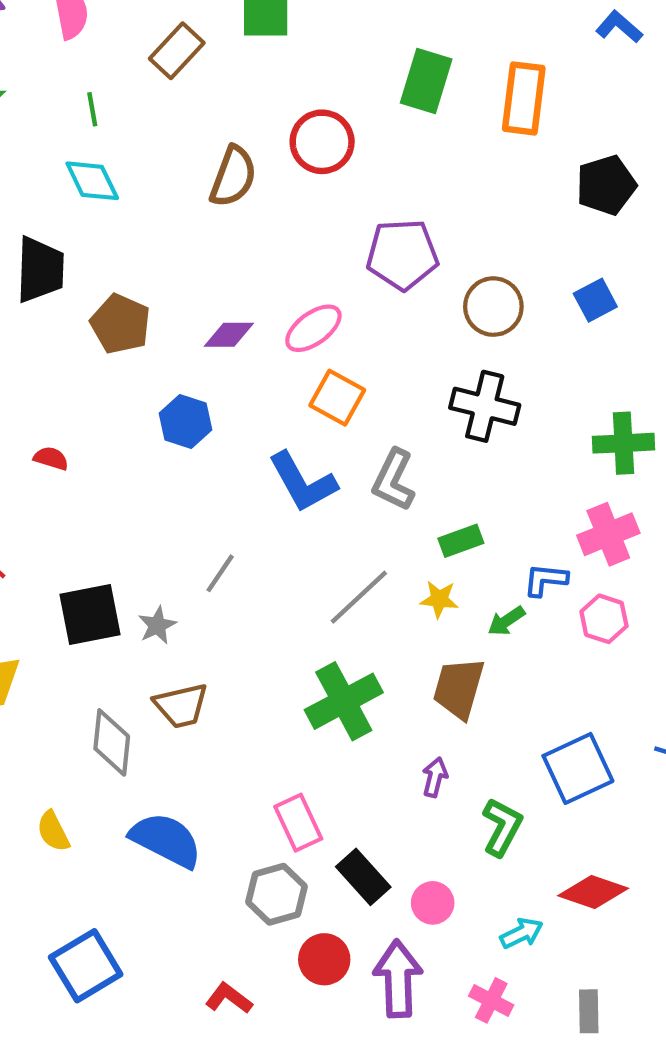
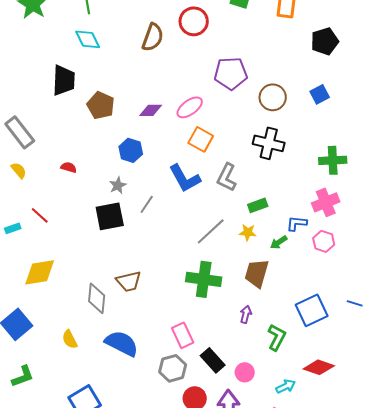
gray line: (220, 573) -> (147, 204), moved
black square: (90, 614) -> (110, 216), moved
gray star: (157, 625) -> (118, 185), moved
green cross: (344, 701) -> (204, 279), turned 36

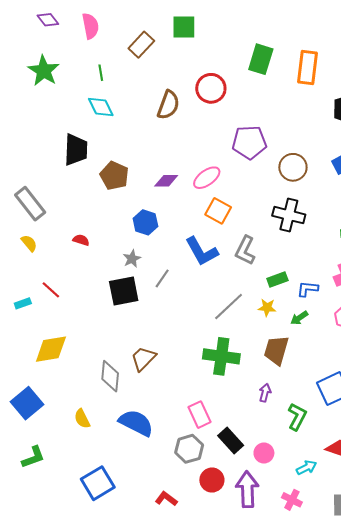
blue L-shape: (297, 223) -> (308, 289), moved
brown trapezoid: (129, 281) -> (143, 358), turned 148

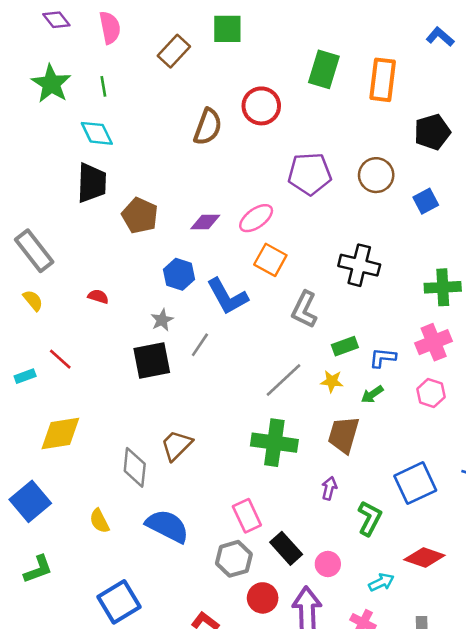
green line: (101, 73) -> (103, 86), moved
cyan diamond: (101, 107) -> (97, 133), moved
brown circle: (293, 167) -> (376, 175), moved
blue L-shape: (202, 251) -> (227, 296), moved

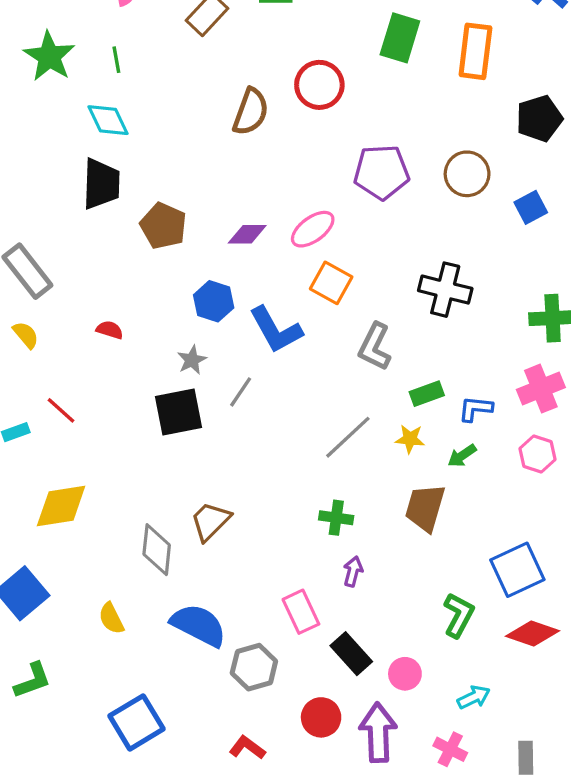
green cross: (274, 443) -> (336, 518), size x0.6
purple arrow: (329, 488) -> (353, 571), moved
red diamond: (424, 557) -> (532, 634), moved
gray hexagon: (234, 559) -> (254, 667), moved

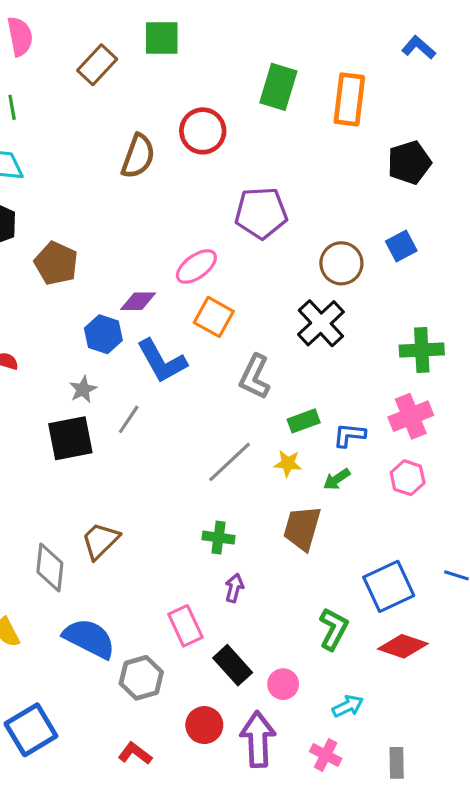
brown circle: (467, 174) -> (341, 263), moved
purple diamond: (247, 234) -> (138, 301), moved
black cross: (445, 290) -> (321, 323), turned 33

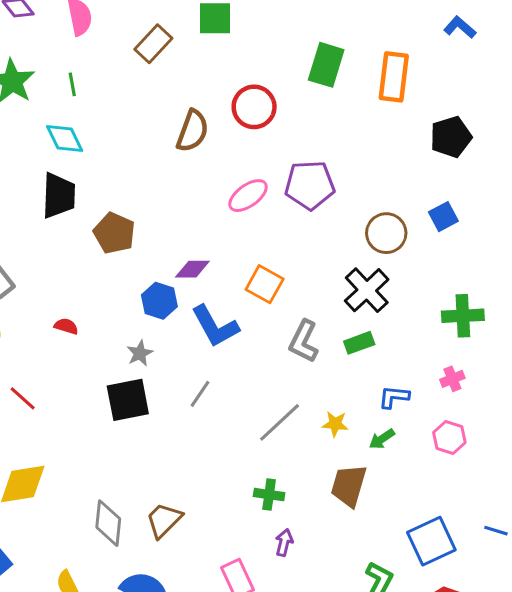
pink ellipse: (196, 266) -> (248, 196), moved
pink cross: (411, 416) -> (452, 379), size x0.6
gray line: (129, 419) -> (200, 394), moved
green rectangle: (304, 421) -> (359, 343), moved
brown trapezoid: (100, 541) -> (164, 520), moved

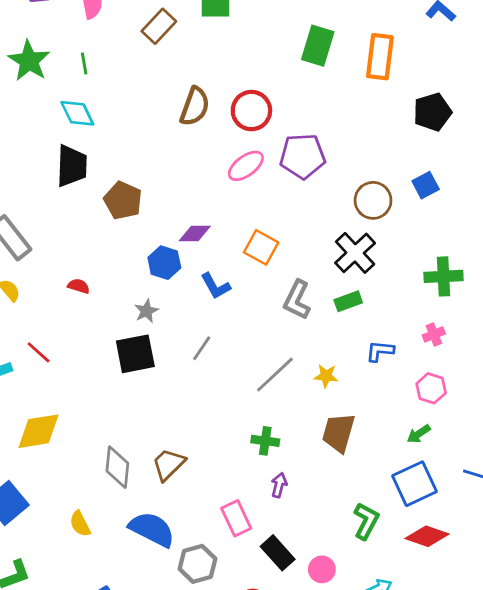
red circle: (254, 107) -> (251, 111), moved
blue L-shape: (215, 326) -> (215, 286), size x0.7
green arrow: (382, 439) -> (419, 434), moved

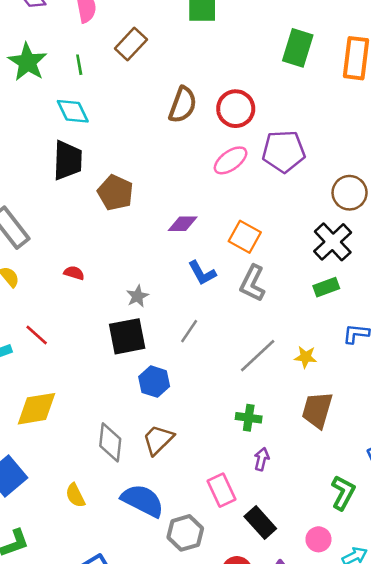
brown rectangle: (159, 26) -> (131, 44), moved
blue hexagon: (164, 263) -> (154, 382), moved
gray L-shape: (297, 300) -> (253, 283), moved
pink circle: (322, 569) -> (318, 539), moved

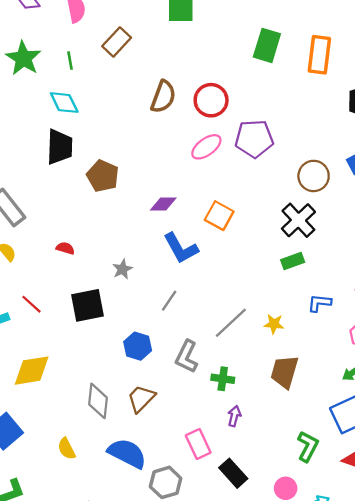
blue L-shape: (202, 273) -> (181, 248), size x1.4
gray L-shape: (253, 283) -> (187, 357), moved
black square: (127, 336) -> (87, 305), moved

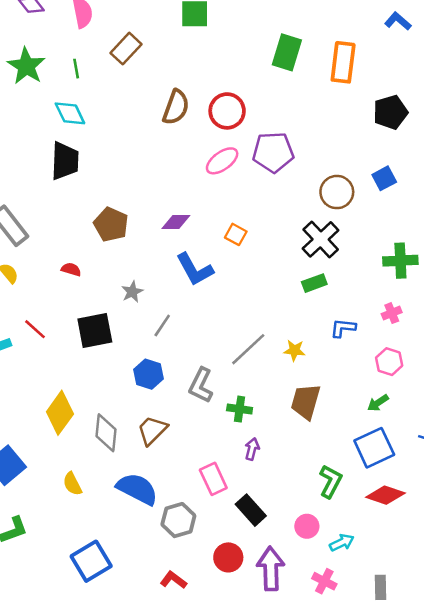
brown pentagon: (103, 176) -> (111, 224), moved
orange square: (219, 216) -> (236, 234), size x0.7
gray line: (169, 301) -> (162, 325), moved
yellow diamond: (32, 371) -> (60, 413), moved, turned -45

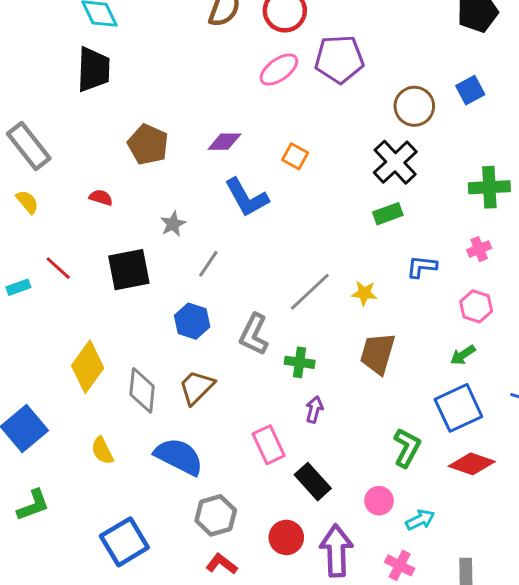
gray hexagon: (178, 520) -> (216, 515), moved

